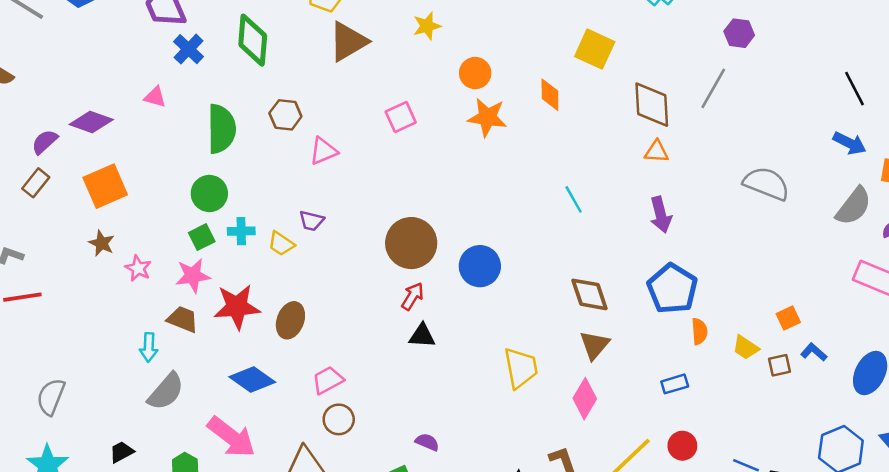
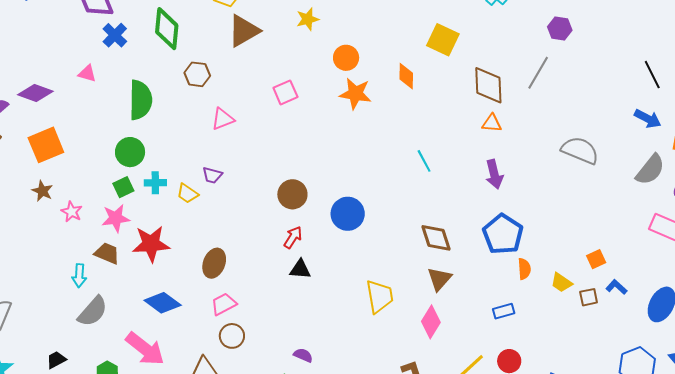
brown hexagon: (285, 115) -> (197, 74), moved
brown circle: (411, 243) -> (292, 194), size x0.7
brown ellipse: (290, 320) -> (214, 263), moved

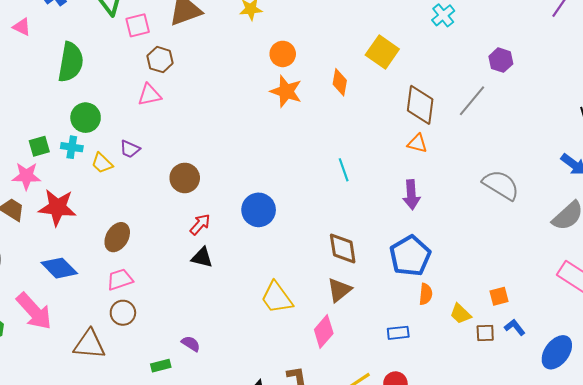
brown hexagon: (197, 74) -> (160, 60), moved
pink square: (285, 92) -> (138, 25), moved
green circle: (130, 152) -> (86, 118), moved
brown circle: (292, 194) -> (185, 178), moved
yellow trapezoid: (380, 296) -> (277, 298), turned 144

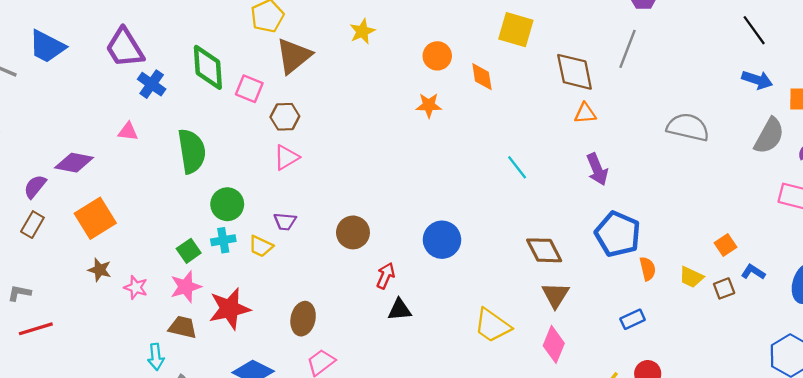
pink square: (138, 25) -> (249, 89), turned -35
orange circle: (283, 54) -> (437, 56), moved
orange star: (286, 91) -> (429, 105), size x0.7

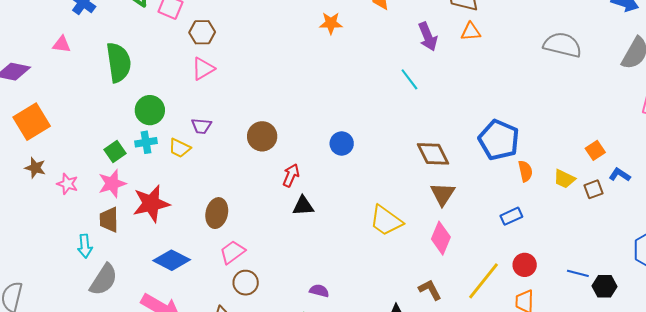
purple arrow: (597, 169) -> (428, 37), moved
blue circle: (442, 240) -> (342, 144), size x0.7
brown trapezoid: (183, 327) -> (109, 220), turned -104

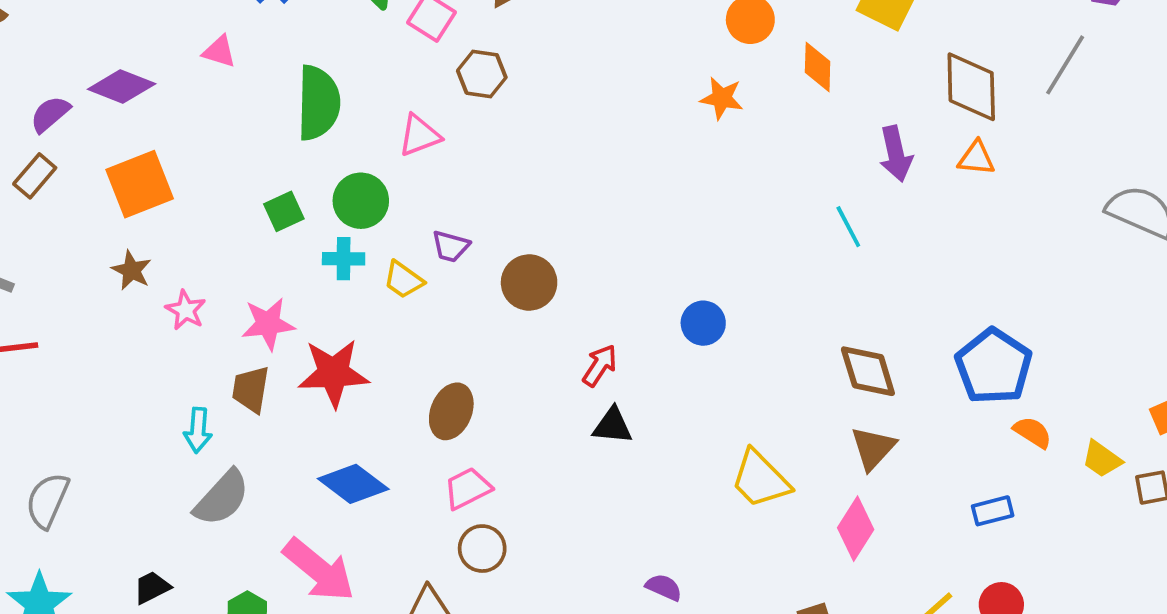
pink triangle: (203, 69) -> (419, 135), moved
brown circle: (262, 136) -> (529, 282), moved
green square: (115, 152) -> (284, 211), moved
orange semicircle: (525, 171) -> (1033, 432), turned -55
purple semicircle: (319, 291) -> (664, 587), moved

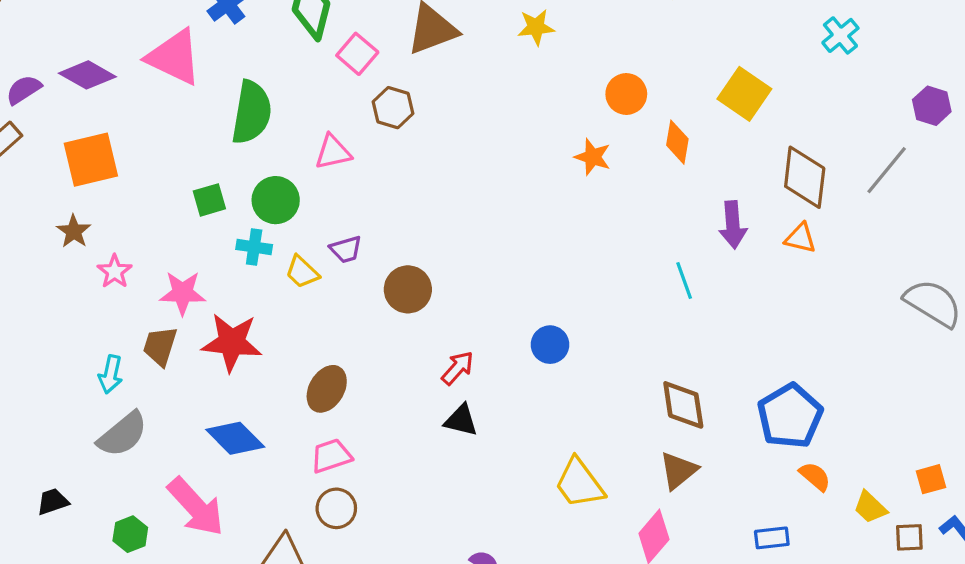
pink triangle: (219, 52) -> (174, 57), size x2.0
purple trapezoid: (451, 246) -> (346, 249), turned -40

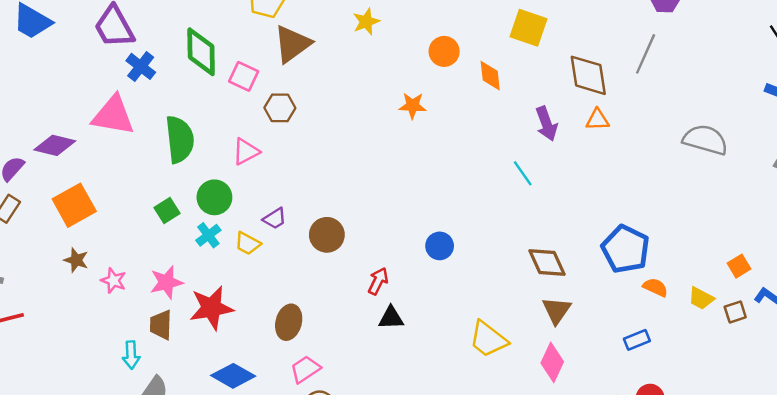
orange star: (593, 157) -> (413, 106), moved
cyan cross: (254, 247) -> (208, 235), turned -30

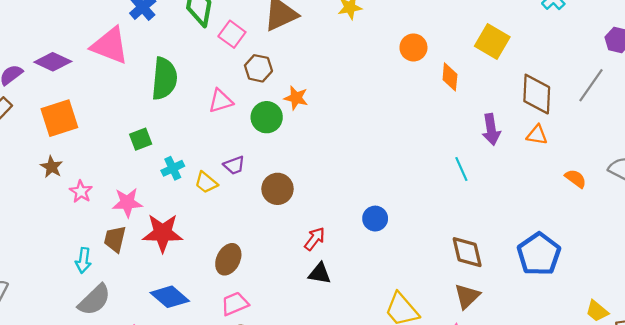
orange star: (413, 106) -> (296, 98), moved
green circle: (214, 197) -> (267, 117), moved
orange semicircle: (655, 287) -> (576, 179), moved

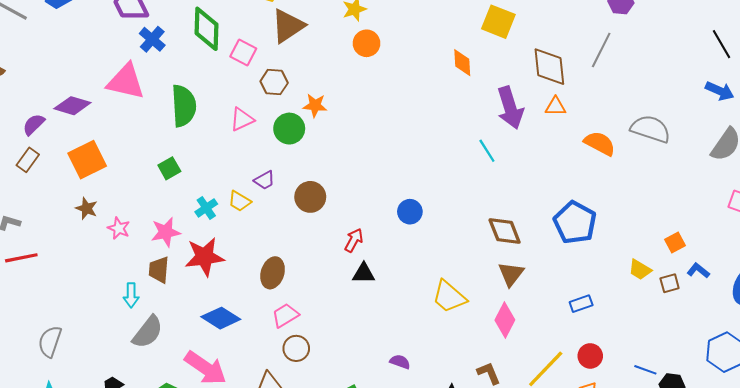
orange circle: (413, 47) -> (367, 43), moved
purple arrow: (491, 129) -> (510, 108), size x1.4
cyan cross: (173, 168) -> (206, 208), moved
orange semicircle: (576, 179) -> (600, 143), size x1.4

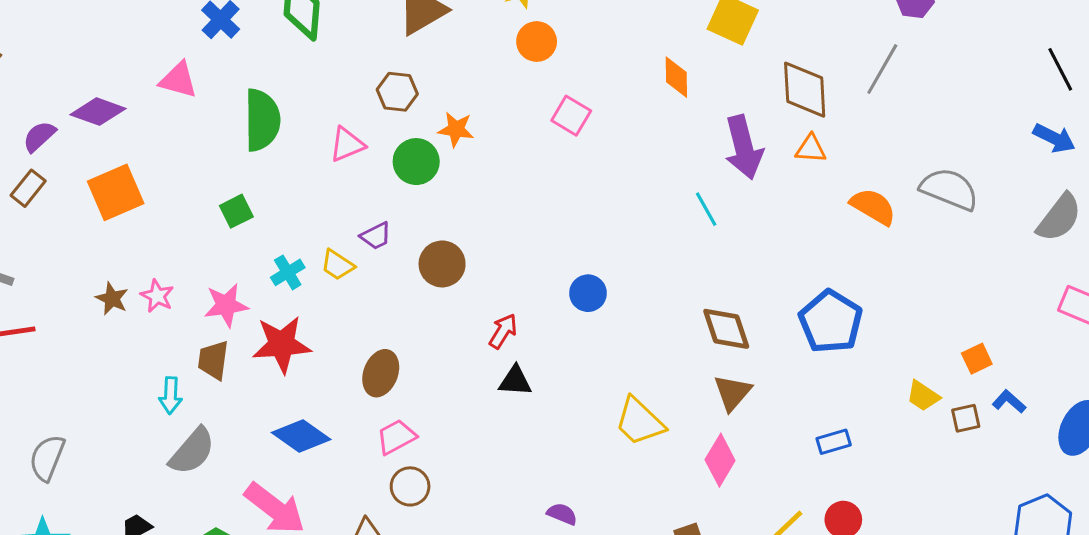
pink square: (243, 53) -> (571, 116), moved
pink triangle: (126, 82) -> (178, 80), size x0.7
brown star: (87, 208) -> (112, 299), moved

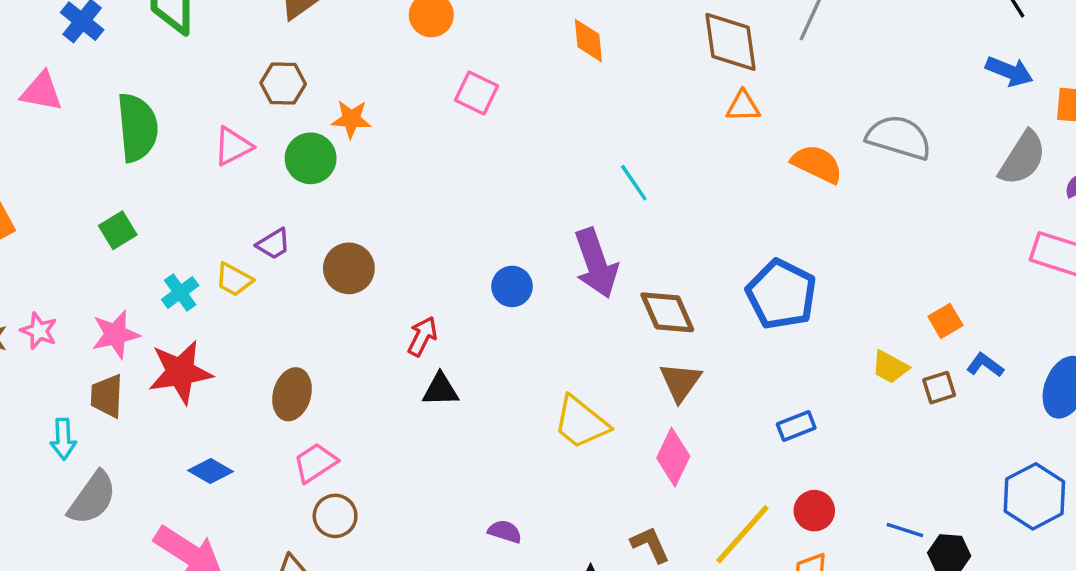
purple arrow: (744, 147) -> (596, 263), moved
blue diamond: (301, 436) -> (211, 471), size x0.7

